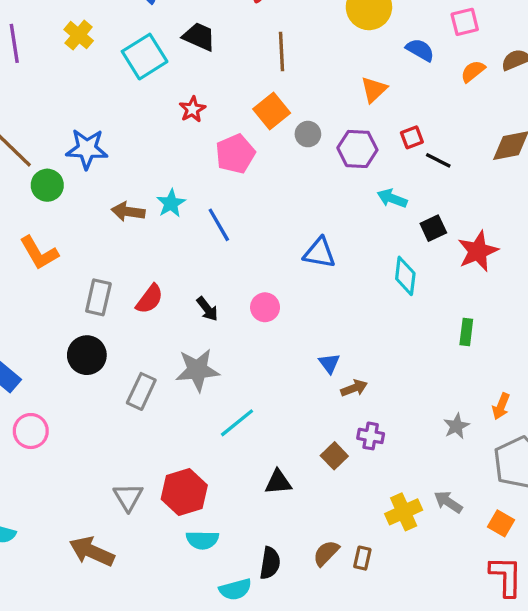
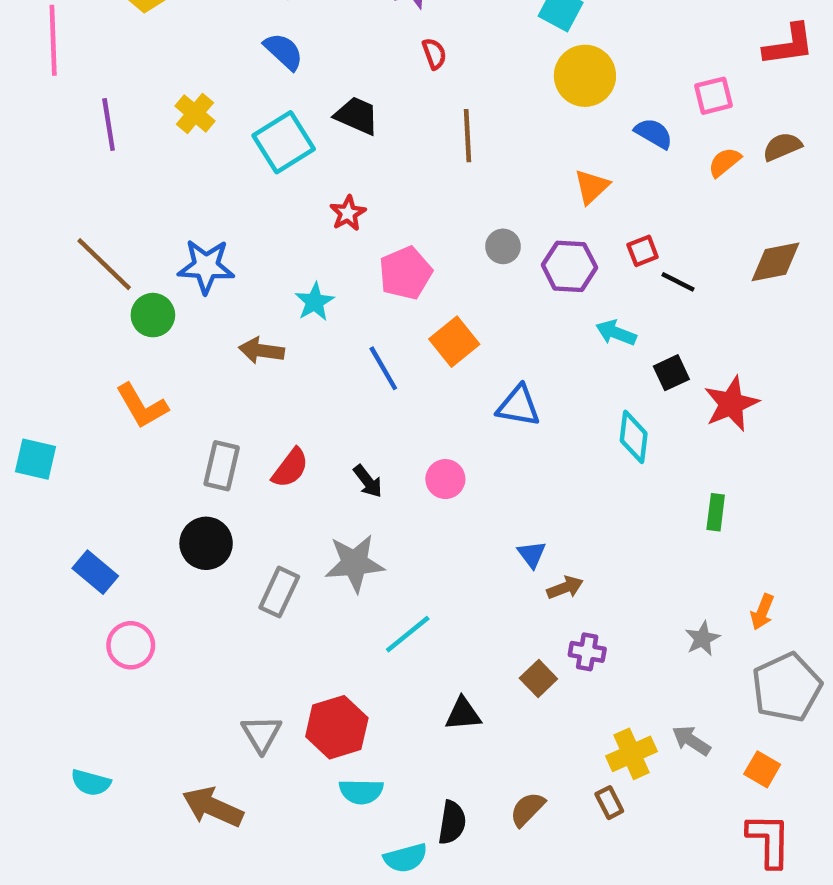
orange square: (272, 111) -> (454, 342), moved
cyan star: (171, 203) -> (315, 302), moved
brown rectangle: (362, 558) -> (609, 803), moved, turned -40

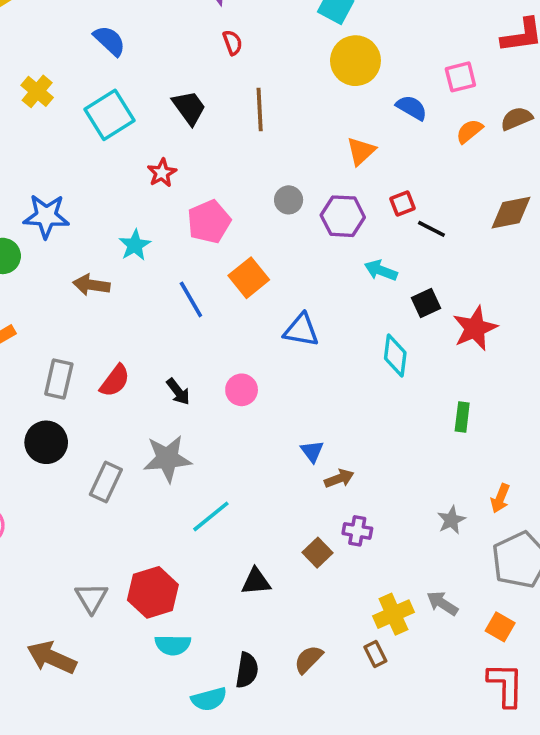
black trapezoid: (357, 116) -> (189, 108), moved, turned 30

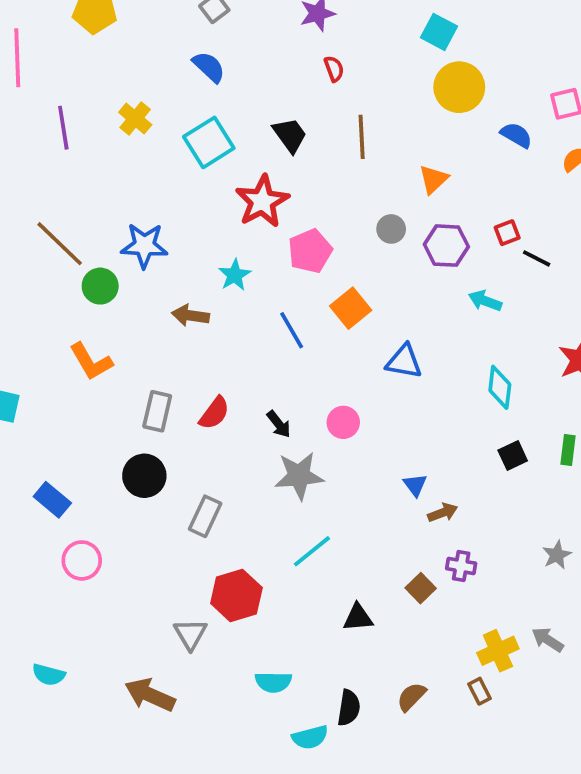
orange triangle: (361, 151) -> (433, 179), moved
red star: (162, 173) -> (262, 201), size x1.8
black square: (426, 303) -> (513, 455), moved
gray star: (167, 459) -> (299, 476), moved
red hexagon: (153, 592) -> (236, 595), moved

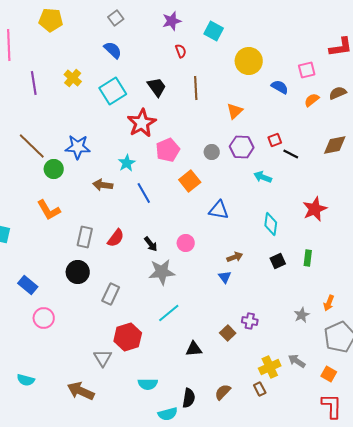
cyan square: (439, 32) -> (214, 31), moved
gray circle: (391, 229) -> (212, 152), moved
blue line: (292, 330) -> (144, 193), moved
brown arrow: (443, 513) -> (235, 257), moved

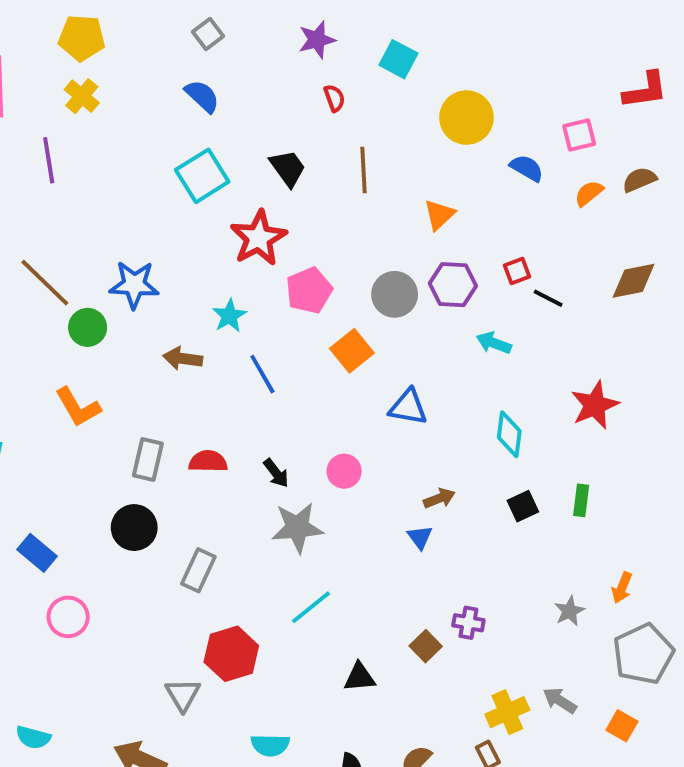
yellow cross: (73, 78) -> (82, 96), moved
gray circle: (212, 152) -> (395, 294), size x1.5
red semicircle: (116, 238) -> (208, 461), turned -126

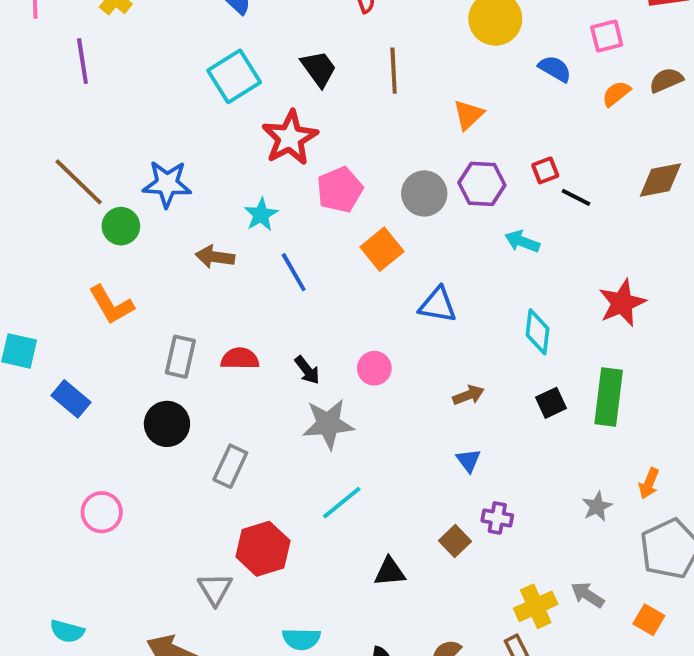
green rectangle: (581, 500) -> (609, 397), size x1.8
blue triangle: (420, 537) -> (468, 460), moved
blue rectangle: (37, 553) -> (71, 399), moved

